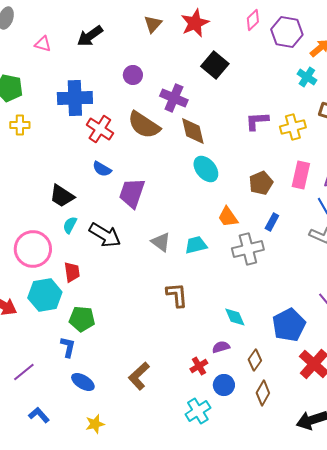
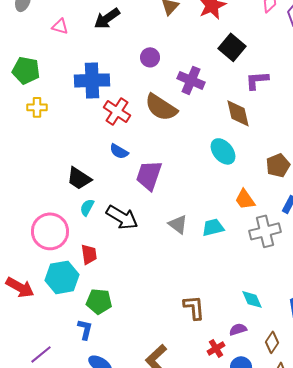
purple L-shape: (257, 121) -> (257, 80), moved
brown diamond: (193, 131) -> (238, 113), moved
brown L-shape: (177, 295) -> (194, 307), moved

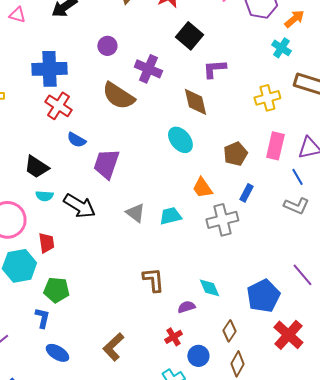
red cross: (117, 111) -> (58, 106), moved
cyan semicircle: (87, 207) -> (44, 196), turned -114
brown L-shape: (194, 307) -> (153, 280), moved
purple semicircle: (238, 329) -> (186, 307), moved

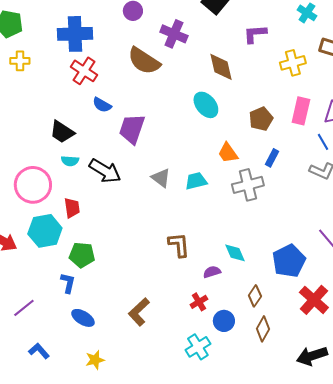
purple L-shape: (214, 69) -> (255, 34), moved

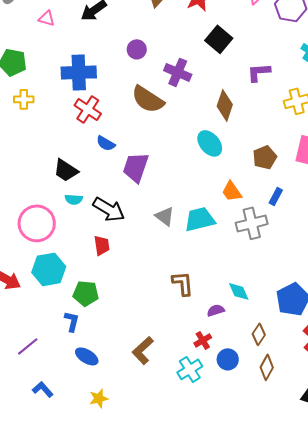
brown diamond: (221, 67) -> (225, 105), turned 32
cyan trapezoid: (196, 181) -> (200, 219), size x1.4
red trapezoid: (72, 208) -> (102, 245), moved
cyan cross: (198, 347) -> (190, 369), moved

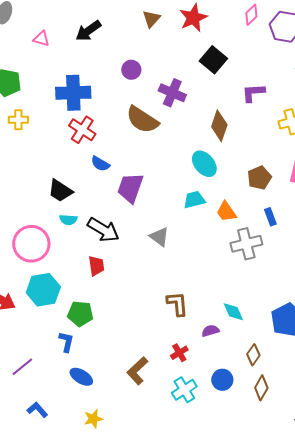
blue rectangle: (276, 196) -> (270, 217), turned -48
cyan trapezoid: (200, 219) -> (194, 200), moved, size x0.7
red cross: (203, 340) -> (179, 353), moved

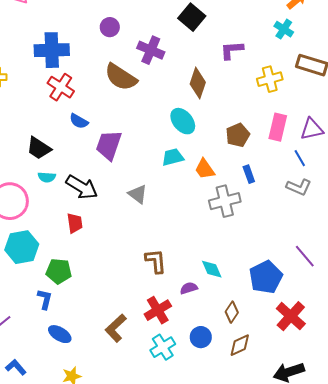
red cross: (179, 353) -> (158, 310), size x1.5
brown diamond: (261, 388) -> (240, 345), turned 35

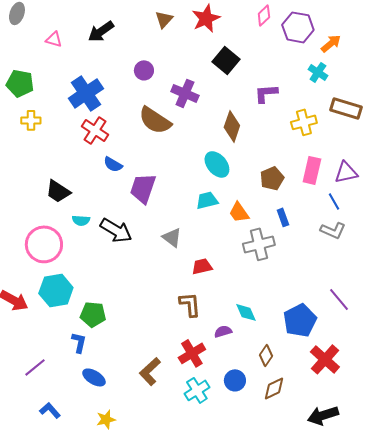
blue cross: (52, 50) -> (86, 93), turned -32
black trapezoid: (39, 148) -> (58, 191), moved
red trapezoid: (75, 223) -> (202, 266), moved, turned -95

